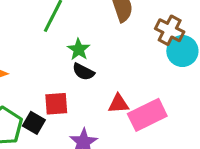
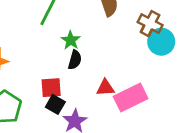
black semicircle: (83, 72) -> (75, 60), turned -102
black square: (34, 123) -> (55, 104), moved

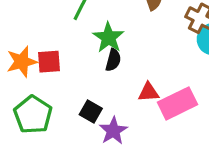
green star: (71, 40) -> (108, 38), size x1.4
red square: (51, 88) -> (49, 62), moved

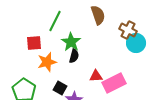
orange star: (22, 62) -> (47, 62), moved
red square: (49, 62) -> (34, 43), moved

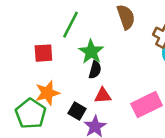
orange star: (47, 62) -> (47, 93), moved
red triangle: (96, 76) -> (103, 96), moved

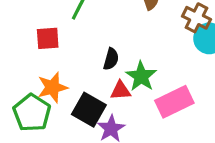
green star: (91, 52) -> (141, 76), moved
black square: (77, 111) -> (89, 110), size x1.5

